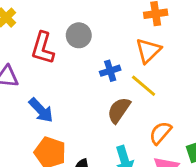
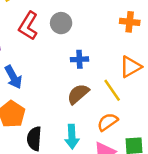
orange triangle: (148, 51) -> (131, 67), moved
yellow line: (144, 86) -> (112, 90), moved

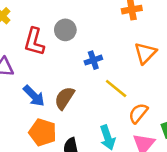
yellow line: (112, 90) -> (116, 89), moved
brown semicircle: (78, 94) -> (64, 98), moved

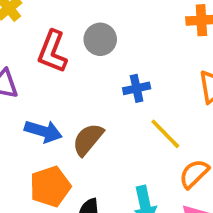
blue arrow: (34, 96) -> (43, 131), turned -35
orange pentagon: (43, 132) -> (50, 187), turned 30

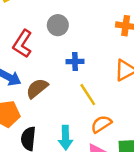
red L-shape: (52, 52) -> (22, 44), moved

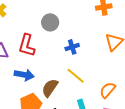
brown semicircle: (37, 88) -> (50, 88), moved
yellow line: (88, 95) -> (76, 76), moved

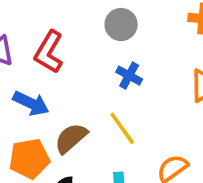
gray circle: (50, 22) -> (121, 25), moved
blue cross: (72, 47) -> (129, 76), turned 32

